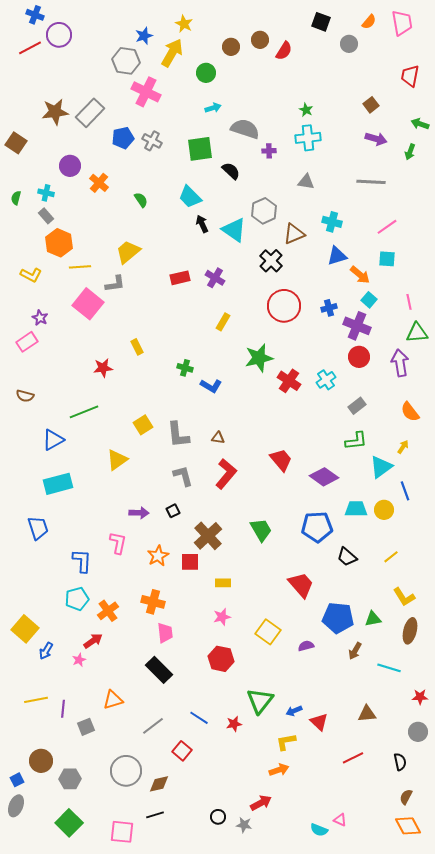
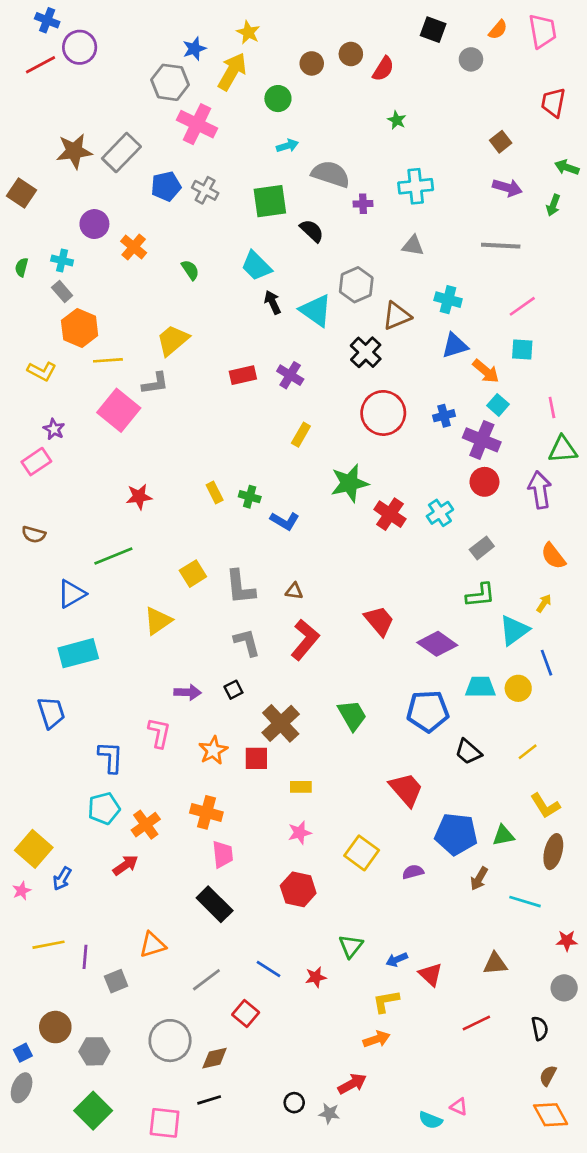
green star: (306, 110) -> (397, 120), moved
yellow rectangle: (137, 347) -> (215, 493), moved
pink star: (79, 660) -> (22, 891), moved
green triangle: (260, 701) -> (351, 946), size x0.7

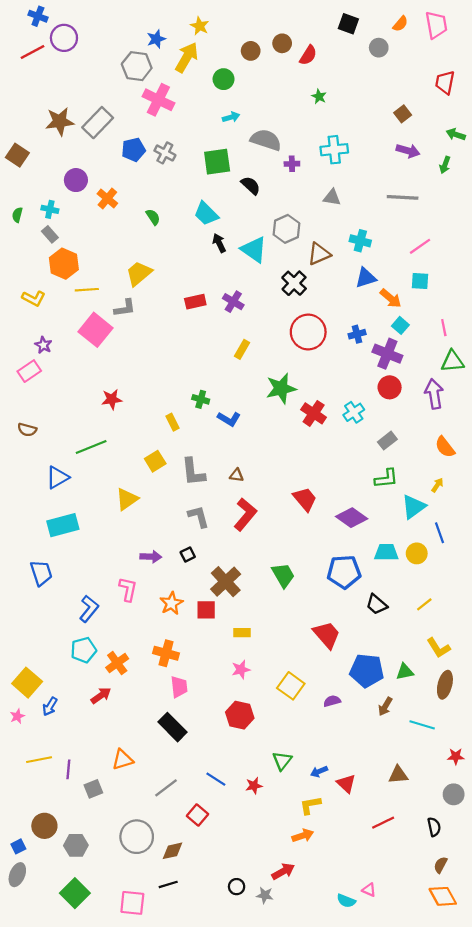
yellow rectangle: (215, 493) -> (173, 422), moved
blue L-shape: (111, 757) -> (89, 609), turned 36

